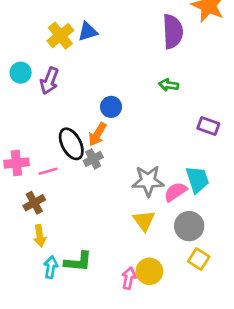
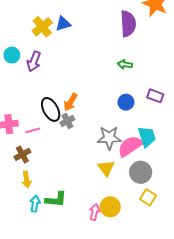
blue circle: (111, 107) -> (126, 102), moved
pink semicircle: (175, 192) -> (130, 146), size x1.4

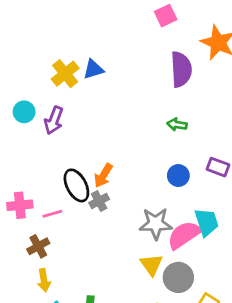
gray circle: (141, 172) -> (178, 277), moved

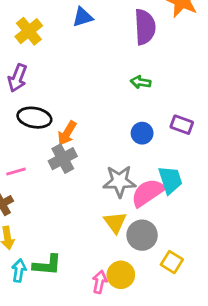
blue triangle: (93, 69) -> (83, 17), moved
black ellipse: (76, 185) -> (34, 118), moved, turned -52
gray cross: (99, 201) -> (63, 159), size x1.4

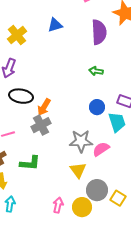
cyan trapezoid: (170, 180) -> (117, 122), moved
pink semicircle: (148, 193) -> (101, 149), size x0.7
gray circle: (142, 235) -> (97, 190), moved
green L-shape: (47, 265) -> (30, 163), moved
pink arrow: (100, 282) -> (58, 205), moved

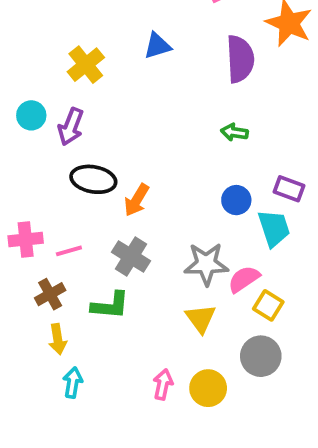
gray cross: (41, 125) -> (131, 256), moved, turned -30
gray circle: (97, 190) -> (261, 356), moved
yellow square: (118, 198) -> (268, 305), moved

